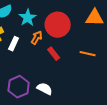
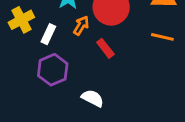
orange line: (88, 54) -> (162, 37), moved
purple hexagon: (19, 87) -> (53, 70), moved

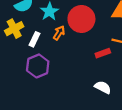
red rectangle: (105, 48) -> (103, 53), moved, turned -72
white semicircle: (93, 98) -> (103, 87), moved

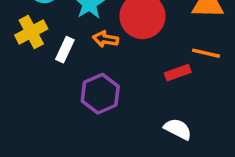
orange arrow: (59, 33) -> (105, 39), turned -112
purple hexagon: (38, 66) -> (100, 94), moved

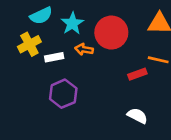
white rectangle: (65, 50) -> (54, 57), turned 54
purple hexagon: (100, 94) -> (63, 94), moved

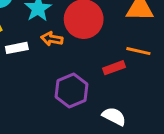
purple hexagon: (63, 94) -> (71, 91), moved

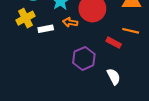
red rectangle: (114, 68) -> (114, 43), turned 48
white semicircle: (114, 116) -> (114, 77), turned 35

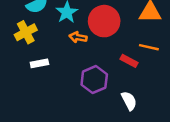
white rectangle: (46, 29) -> (39, 63), moved

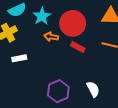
red rectangle: (129, 61) -> (78, 47), moved
purple hexagon: (94, 80) -> (58, 91), moved

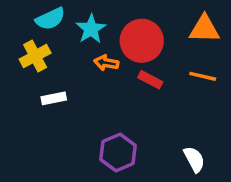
white semicircle: (93, 89) -> (194, 159), moved

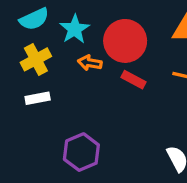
yellow cross: (35, 56) -> (36, 59), moved
purple hexagon: (118, 153) -> (81, 152), moved

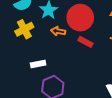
white rectangle: (38, 98) -> (38, 64), moved

